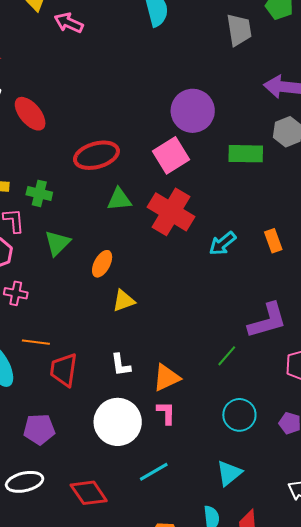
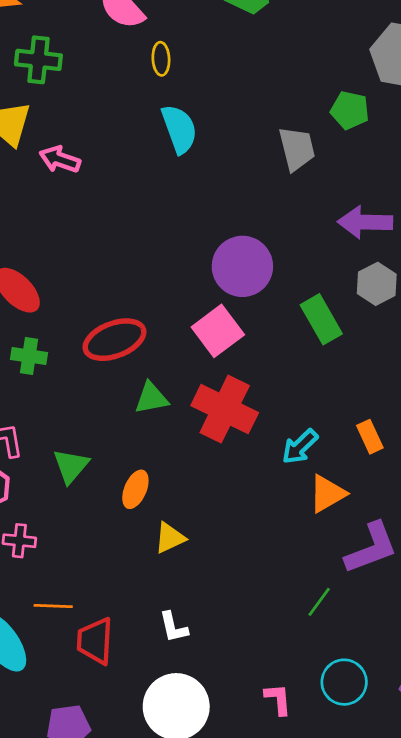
green rectangle: (246, 154) -> (321, 319), turned 64
green cross: (39, 193) -> (29, 356), moved
orange triangle: (167, 378) -> (327, 494), moved
pink L-shape: (166, 413) -> (278, 699), moved

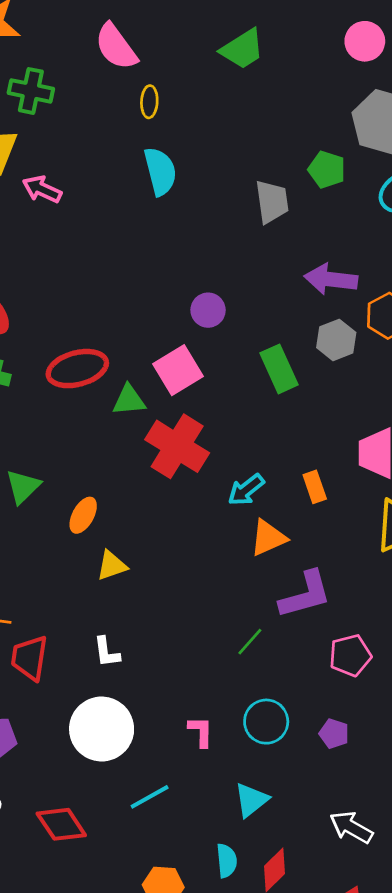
purple circle: (242, 266) -> (208, 310), size x0.6
green triangle: (151, 398) -> (129, 400), moved

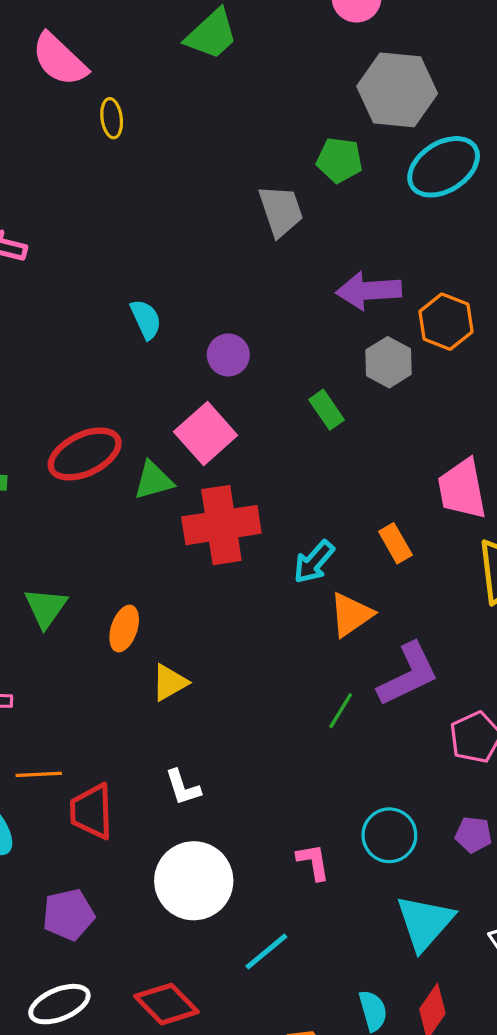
cyan semicircle: (160, 171) -> (146, 319), moved, size x0.7
green rectangle: (279, 369) -> (326, 410), size x0.7
red cross: (177, 446) -> (221, 525), turned -30
green line: (250, 642) -> (341, 711), moved
cyan triangle: (251, 800) -> (425, 923), moved, size x1.4

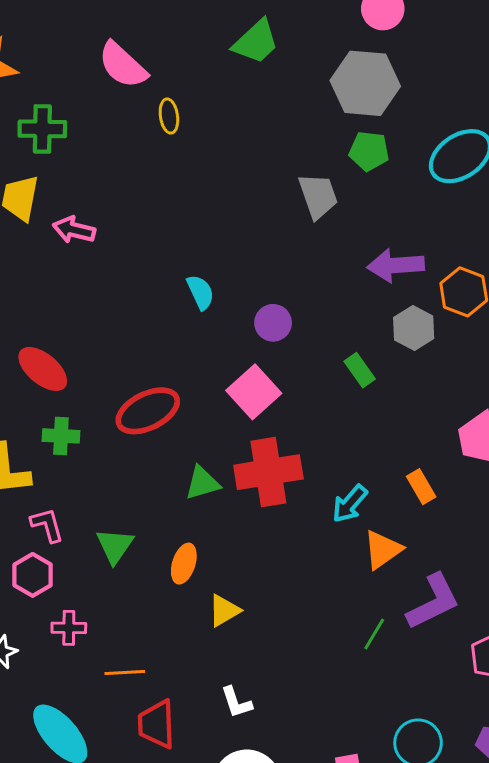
gray hexagon: (397, 90) -> (365, 83), moved
green triangle: (153, 480) -> (202, 483), moved
orange line: (39, 774) -> (125, 672), moved

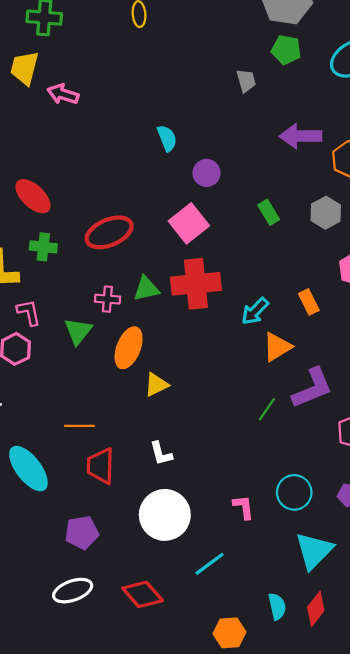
gray trapezoid: (318, 196) -> (246, 81), size x0.7
cyan semicircle: (200, 292) -> (167, 138), moved
gray hexagon: (414, 328) -> (326, 213), moved
orange ellipse: (184, 564) -> (129, 348), size x1.4
pink cross: (69, 628) -> (107, 299), moved

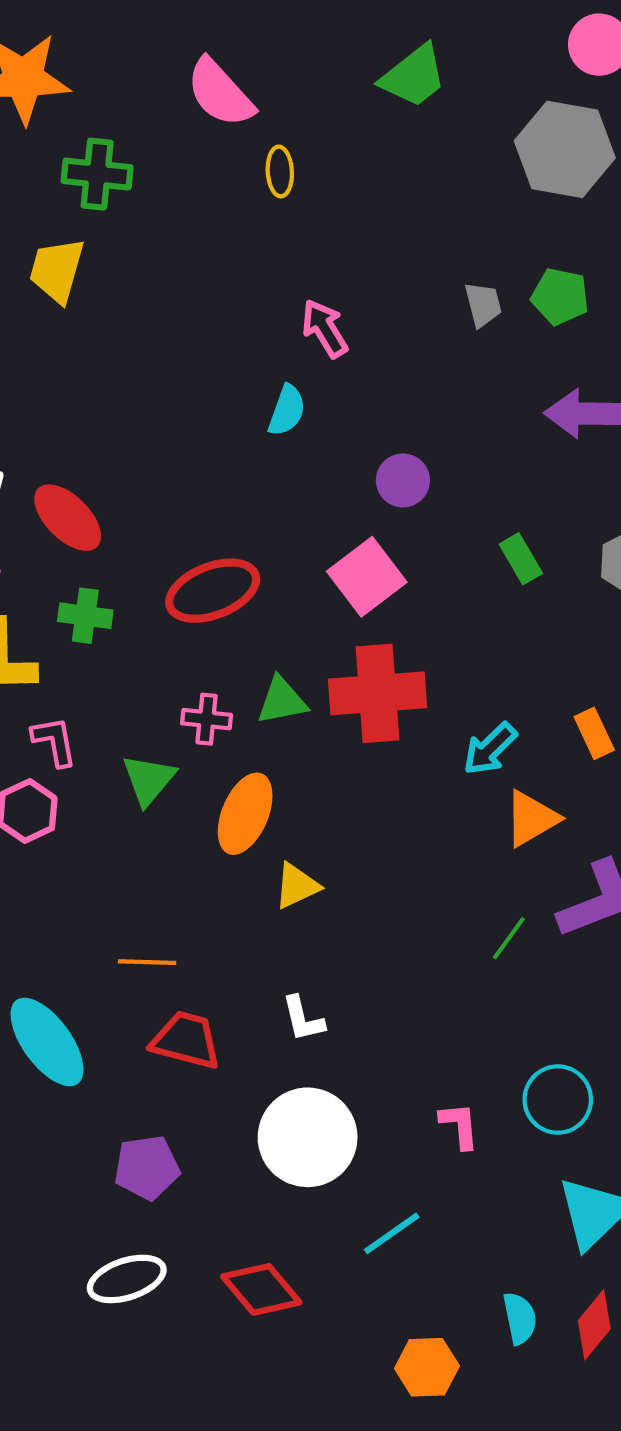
green pentagon: (286, 50) -> (560, 297), moved
pink arrow: (63, 94) -> (325, 329), moved, turned 40
cyan semicircle: (167, 138) -> (287, 410), moved, turned 40
red trapezoid: (101, 466) -> (186, 1040), turned 102

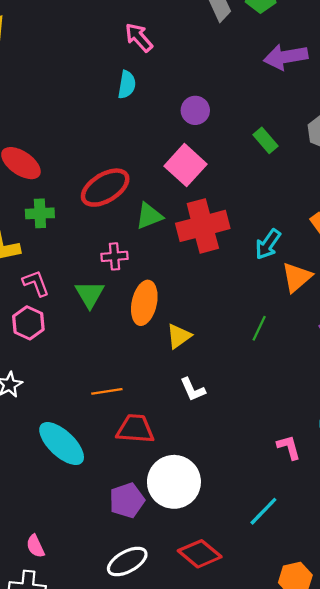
green triangle: (282, 701) -> (149, 216), moved
green line: (509, 938) -> (259, 328), moved
white L-shape: (303, 1019) -> (193, 389), moved
white circle: (308, 1137) -> (174, 482), moved

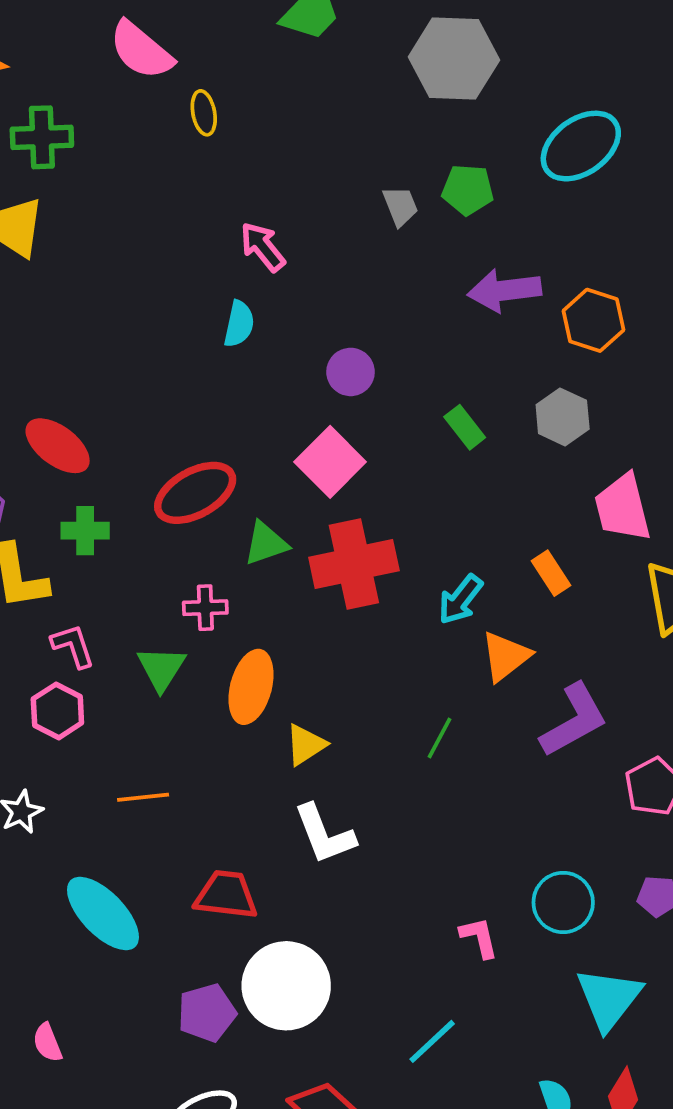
white L-shape: (193, 389) -> (324, 834), size x1.5
orange line: (107, 391) -> (143, 797), moved
pink semicircle: (35, 546) -> (47, 1043), moved

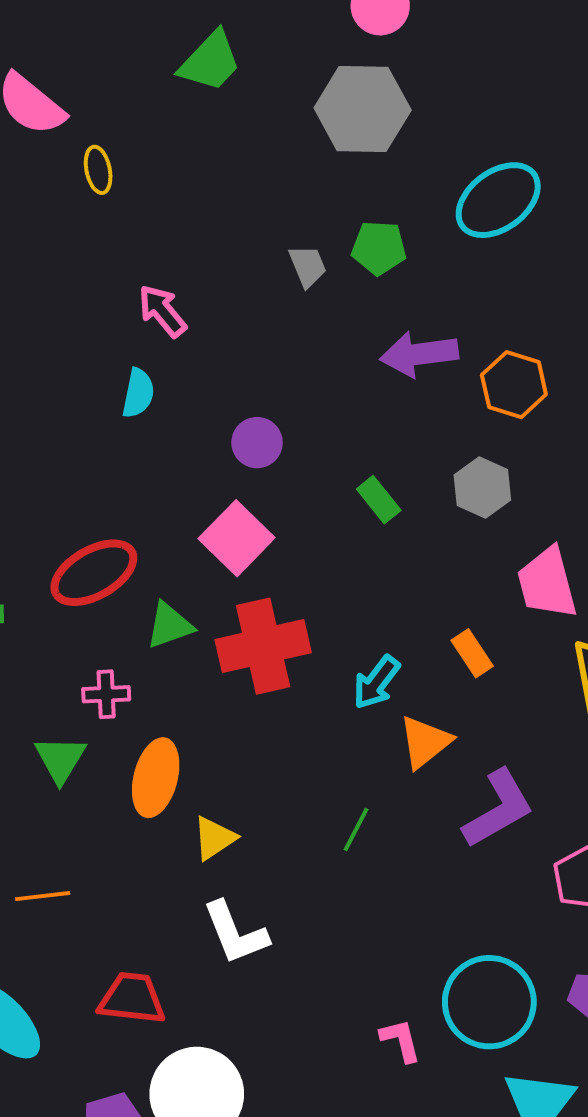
cyan circle: (563, 902) -> (489, 1002), size x1.4

